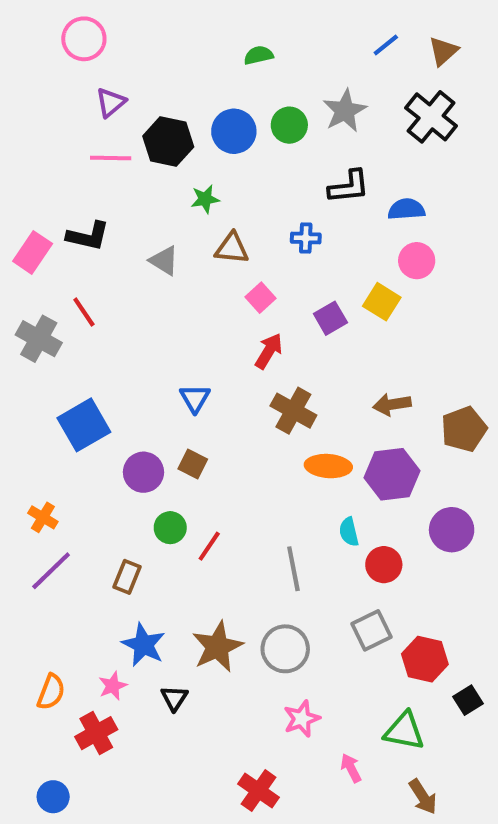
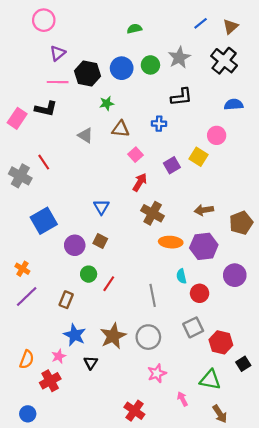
blue semicircle: (406, 209) -> (234, 104), moved
black L-shape: (88, 236) -> (46, 109), moved
pink rectangle: (33, 252) -> (17, 118), moved

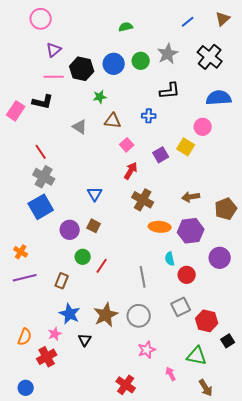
brown triangle: (230, 27) -> (223, 19), moved
blue semicircle: (234, 104) -> (219, 98), size x1.4
gray cross: (20, 176) -> (44, 177), moved
purple line: (27, 296) -> (25, 278), turned 30

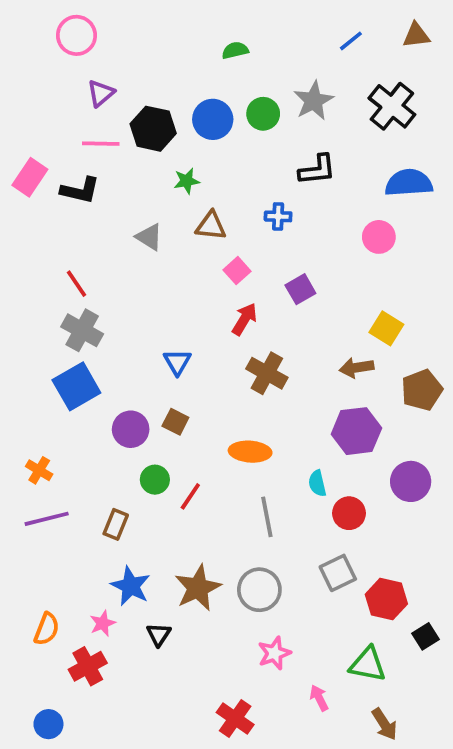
brown triangle: (223, 19) -> (416, 35), turned 35
pink rectangle: (16, 111) -> (30, 177), moved
yellow square: (186, 147) -> (386, 328), moved
orange ellipse: (160, 227) -> (250, 452), moved

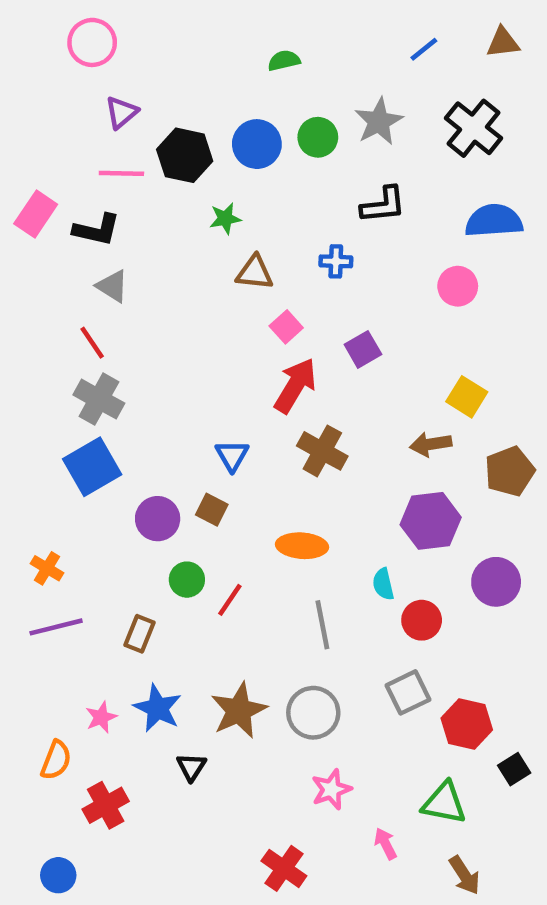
gray triangle: (149, 237) -> (112, 286), moved
red arrow: (244, 319) -> (295, 385), size x1.4
blue triangle: (177, 362) -> (232, 455), moved
pink star: (103, 623) -> (101, 717), moved

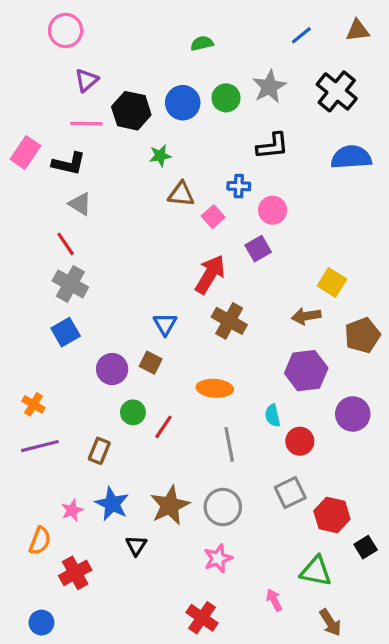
pink circle: (458, 286) -> (273, 210), moved
pink square: (286, 327) -> (213, 217), moved
blue square: (92, 467) -> (66, 332), size x0.7
pink star: (331, 789) -> (218, 558), moved

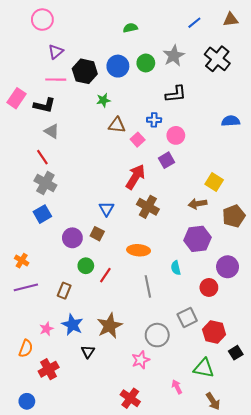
blue semicircle: (351, 157) -> (231, 121), moved, size x0.7
red circle: (300, 441) -> (209, 287), moved
gray circle: (223, 507) -> (157, 335), moved

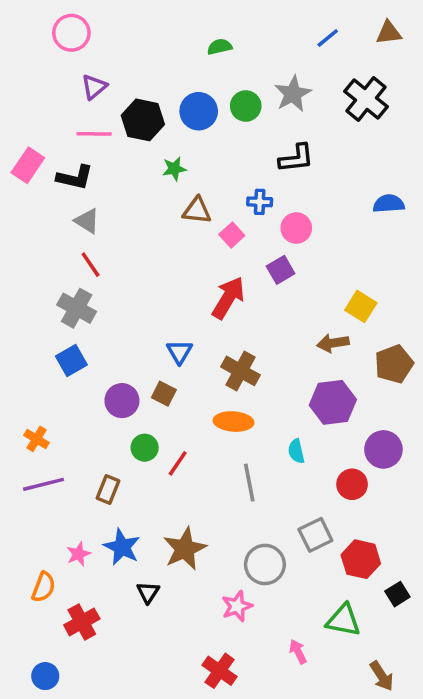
red line: (42, 157) -> (91, 265), moved
brown cross: (148, 207) -> (240, 371), moved
brown arrow: (213, 401) -> (382, 676), moved

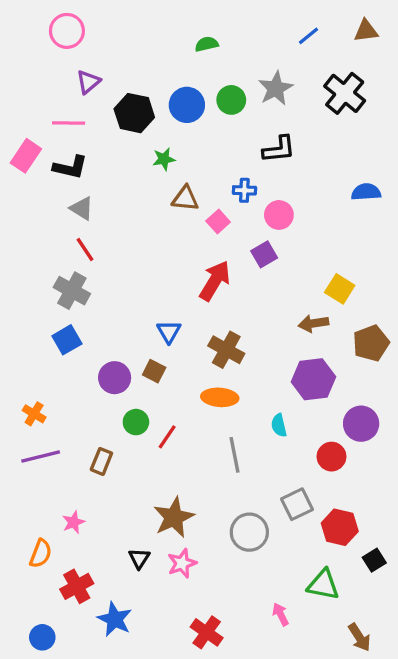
pink line: (94, 134) -> (69, 123), moved
blue star: (122, 547) -> (115, 619), moved
pink star: (237, 606) -> (182, 563), moved

